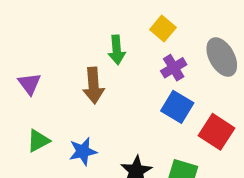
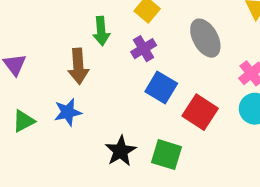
purple cross: (174, 68) -> (144, 49), moved
blue star: (83, 151) -> (68, 112), moved

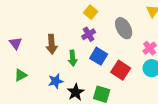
green arrow: (101, 31) -> (73, 58), moved
blue star: (68, 112) -> (56, 81), moved

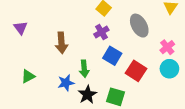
purple triangle: (16, 43) -> (21, 28), moved
green arrow: (73, 58) -> (84, 69), moved

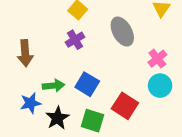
blue square: (112, 56) -> (87, 84), moved
green arrow: (84, 69) -> (53, 86), turned -91
red square: (136, 71) -> (125, 106), moved

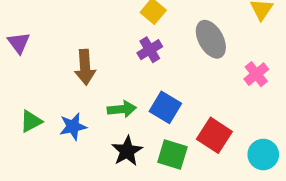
cyan circle: (160, 86) -> (263, 154), moved
blue star: (30, 103) -> (73, 127), moved

